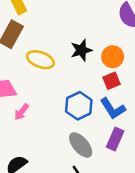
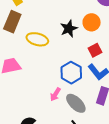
orange circle: (113, 57) -> (92, 22), moved
pink arrow: (22, 112) -> (55, 94), moved

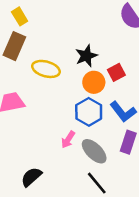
orange circle: (92, 22) -> (94, 82), moved
red square: (95, 50) -> (116, 72), moved

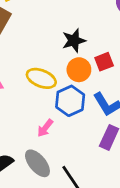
yellow ellipse: (46, 69) -> (41, 78), moved
gray ellipse: (94, 151) -> (37, 163), moved

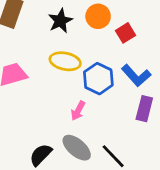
black star: (74, 41) -> (60, 21), moved
orange circle: (79, 70) -> (98, 16), moved

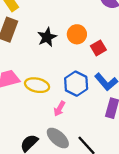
yellow ellipse: (65, 61) -> (37, 85), moved

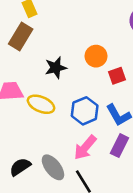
black star: (47, 37) -> (56, 68), moved
pink arrow: (59, 109) -> (85, 147), moved, size x1.5

